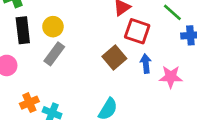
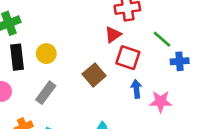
gray rectangle: (54, 54) -> (46, 93), moved
brown square: (114, 57) -> (94, 75), moved

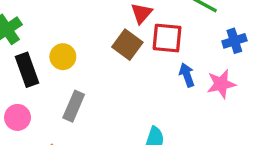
blue cross: (180, 61) -> (234, 41), moved
brown square: (94, 75) -> (127, 45), moved

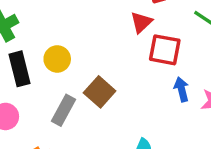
brown square: (127, 45) -> (100, 92), moved

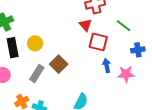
red triangle: (141, 22) -> (85, 25), turned -32

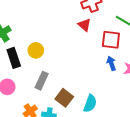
red square: (98, 42) -> (111, 40), moved
brown square: (59, 64) -> (64, 98), moved

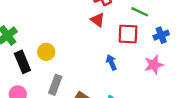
blue arrow: (111, 63) -> (111, 62), moved

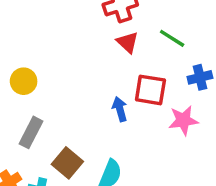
red triangle: (98, 20) -> (128, 42), moved
red square: (128, 34) -> (150, 90), moved

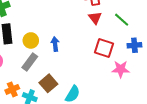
yellow circle: (24, 81) -> (31, 40), moved
blue arrow: (120, 109) -> (55, 44), moved

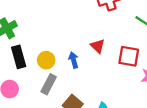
red triangle: (95, 18) -> (98, 46), moved

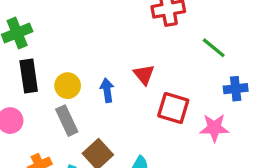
red square: (129, 56) -> (173, 108), moved
gray rectangle: (49, 84) -> (67, 121), turned -60

